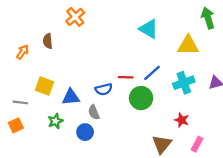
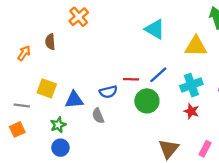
red star: (182, 120) -> (191, 111), moved
blue circle: (85, 132) -> (60, 148), moved

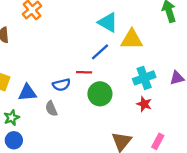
yellow triangle: (196, 46) -> (132, 39), moved
blue line: (158, 75) -> (100, 52), moved

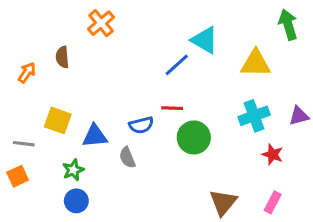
yellow triangle: (132, 39) -> (256, 63), moved
blue line: (100, 52) -> (177, 65), moved
red star: (144, 104) -> (273, 154), moved

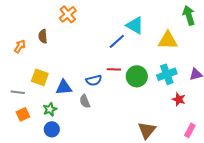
green circle: (194, 137) -> (137, 76), moved
orange square: (18, 176) -> (23, 114), moved
pink rectangle: (273, 202) -> (190, 130), moved

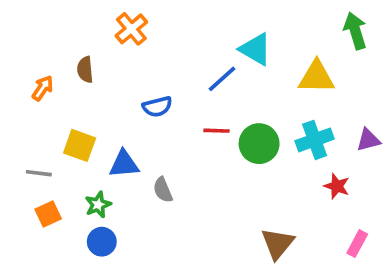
blue semicircle: (94, 80) -> (157, 107), moved

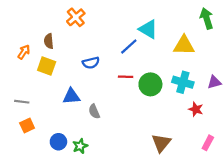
cyan cross: (315, 140) -> (183, 82), turned 36
yellow square: (80, 145) -> (47, 66), moved
green star: (98, 205) -> (80, 146), moved

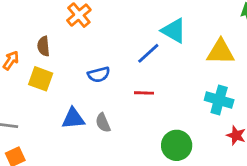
green circle: (150, 84) -> (177, 145), moved
gray semicircle: (94, 111) -> (103, 123), moved

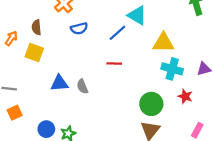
yellow triangle: (221, 52) -> (163, 43), moved
blue semicircle: (99, 75) -> (79, 28), moved
green circle: (177, 145) -> (151, 104), moved

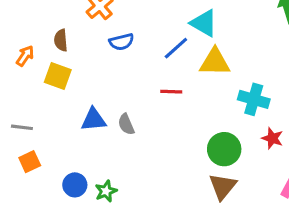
yellow triangle: (163, 43) -> (215, 62), moved

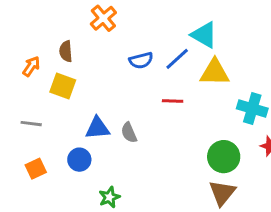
blue semicircle: (121, 42) -> (141, 60), moved
gray line: (22, 127) -> (31, 124), moved
blue circle: (75, 185) -> (79, 160), moved

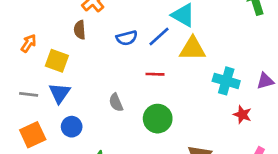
brown semicircle: (66, 51) -> (80, 30), moved
blue triangle: (97, 128) -> (60, 93), moved, turned -50
green circle: (224, 157) -> (158, 119), moved
orange square: (36, 169) -> (33, 135), size x1.4

